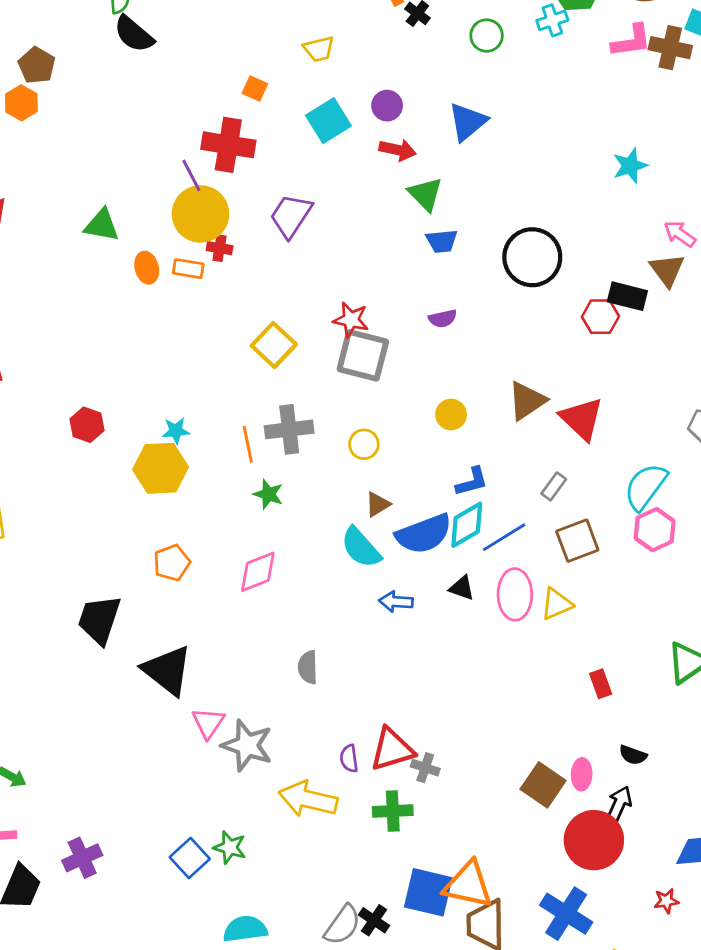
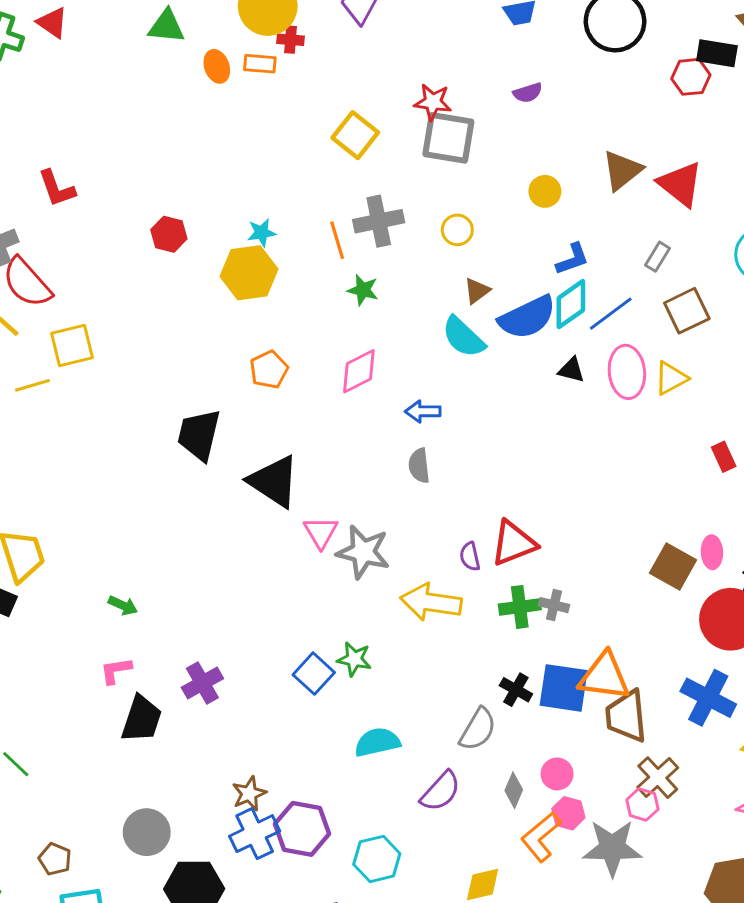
blue arrow: (396, 602) -> (423, 411), moved
gray cross: (425, 768) -> (554, 605), moved
black cross: (374, 920) -> (516, 690), moved

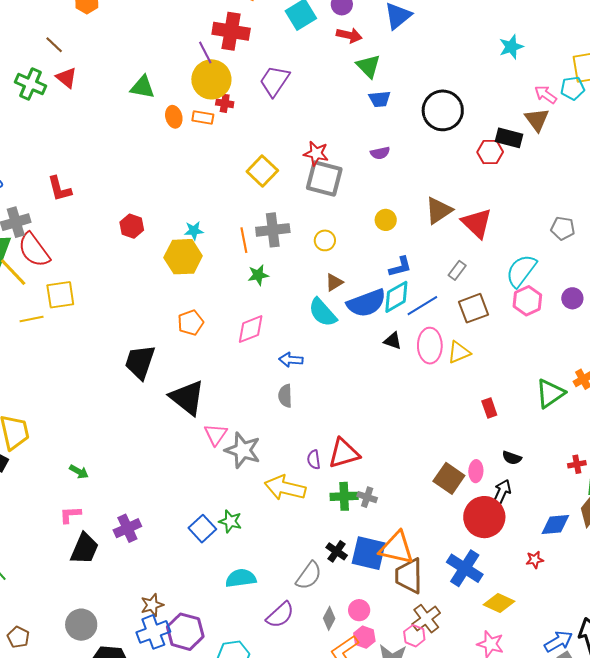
green star: (363, 290) -> (258, 275), turned -30

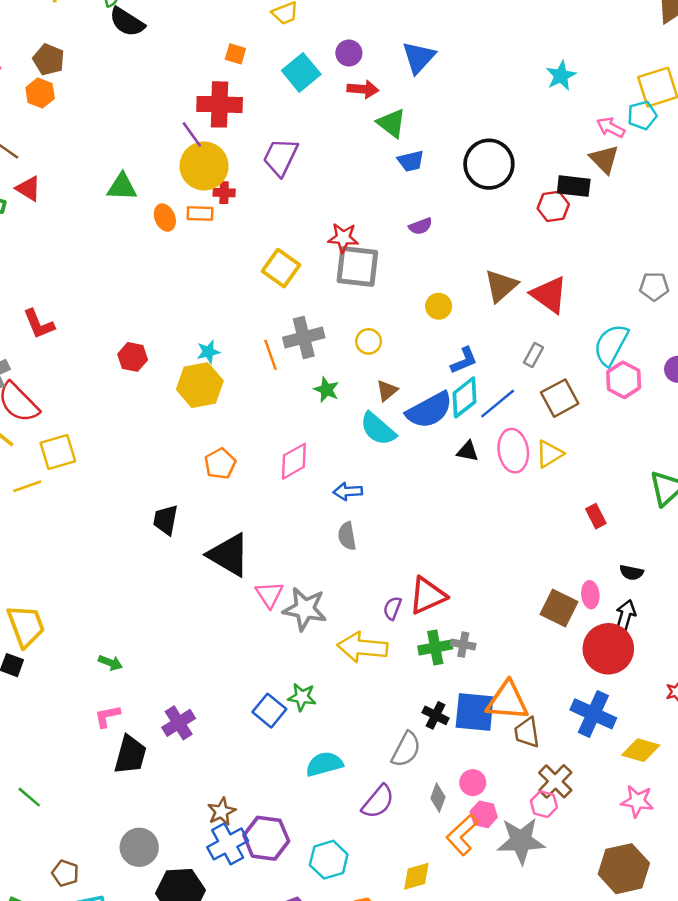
green star: (258, 275) -> (326, 390), moved, turned -30
black trapezoid: (140, 362) -> (166, 520), size x0.7
purple semicircle: (314, 460) -> (392, 608), turned 36
brown trapezoid: (409, 576) -> (527, 733), size x0.7

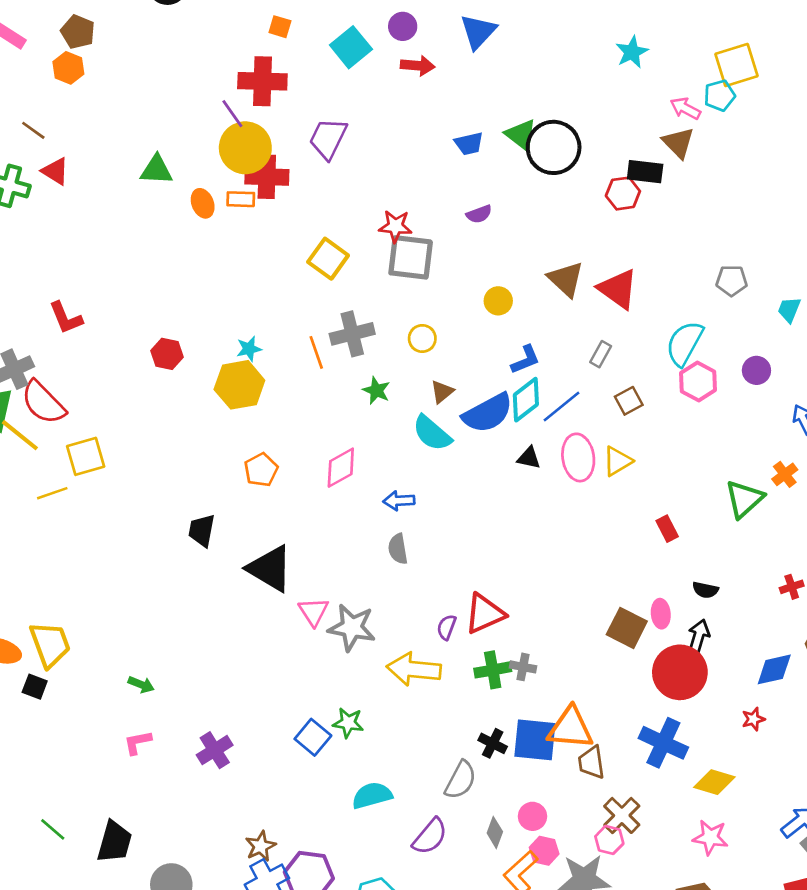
green triangle: (391, 123) -> (521, 135), moved
red cross: (224, 193) -> (267, 177), size x1.8
brown triangle: (501, 286) -> (566, 279), turned -36
brown square: (560, 398) -> (629, 401), size x0.7
black trapezoid: (130, 755) -> (114, 842), moved

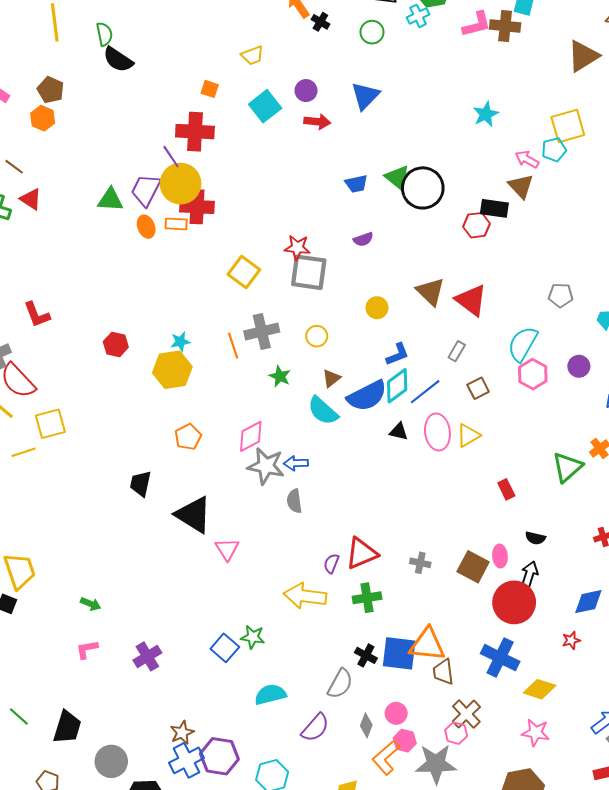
purple trapezoid: (328, 139) -> (146, 190), moved
gray star: (352, 628) -> (266, 466), moved
gray cross: (523, 667) -> (420, 563), moved

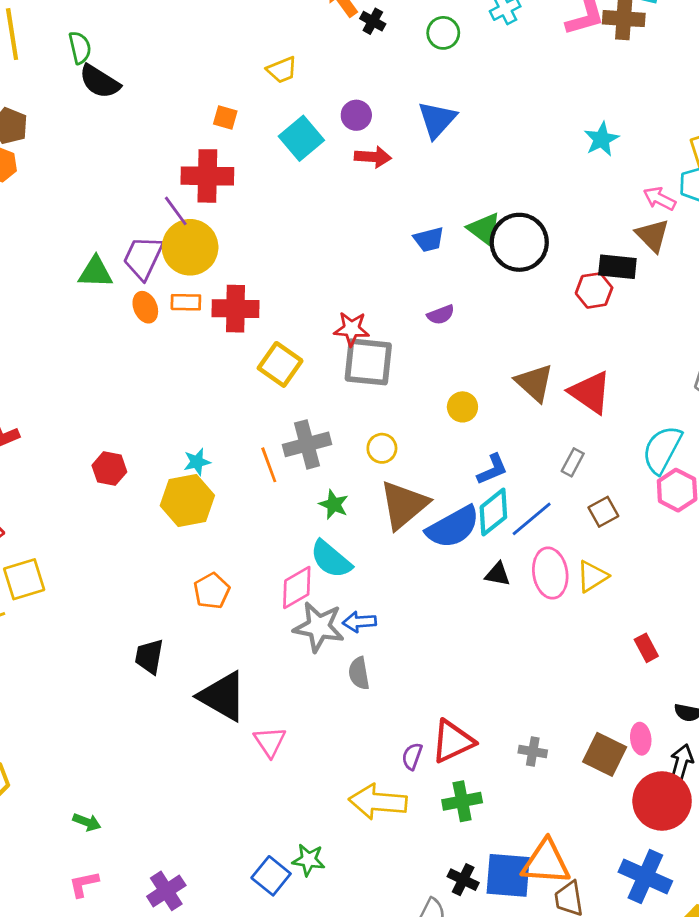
red cross: (197, 207) -> (236, 309), moved
brown triangle: (331, 378) -> (404, 505), size x2.0
cyan semicircle: (323, 411) -> (331, 559), moved

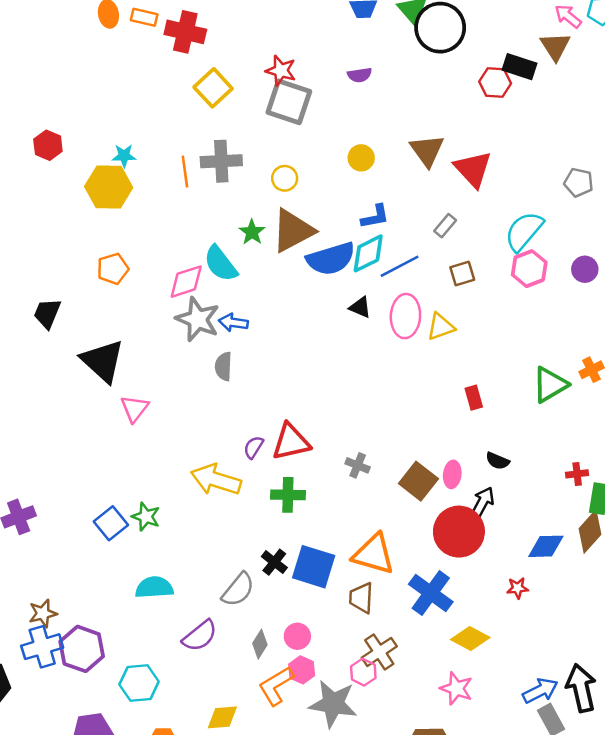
green star: (334, 504) -> (252, 232), moved
orange triangle: (546, 862) -> (374, 554), moved

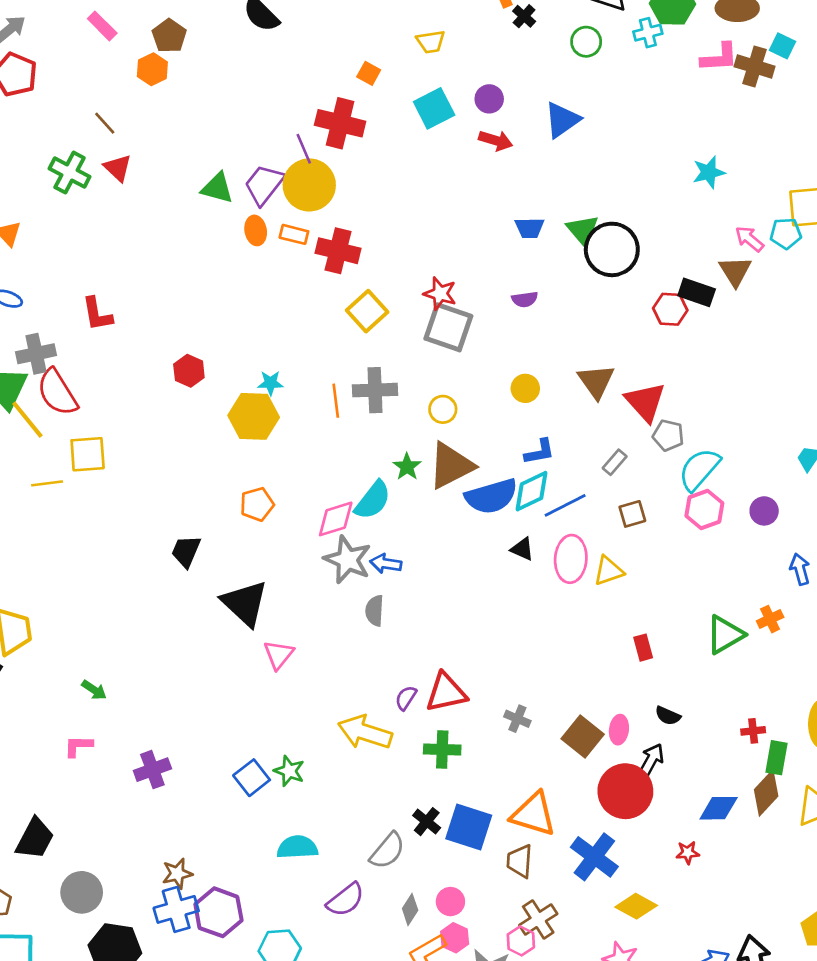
gray pentagon: (579, 182) -> (668, 435), moved
cyan semicircle: (221, 264) -> (373, 500), turned -105

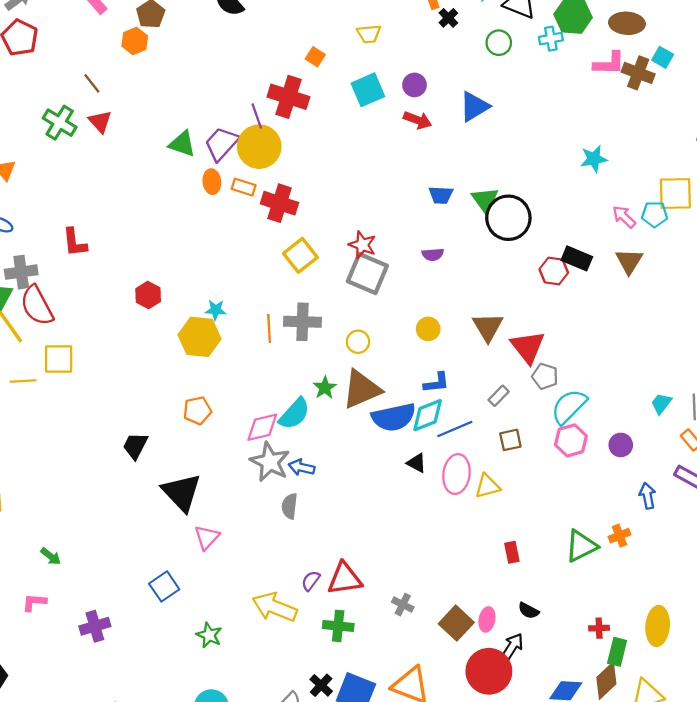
brown triangle: (735, 271) -> (629, 261), moved
blue square: (252, 778) -> (164, 586), moved

